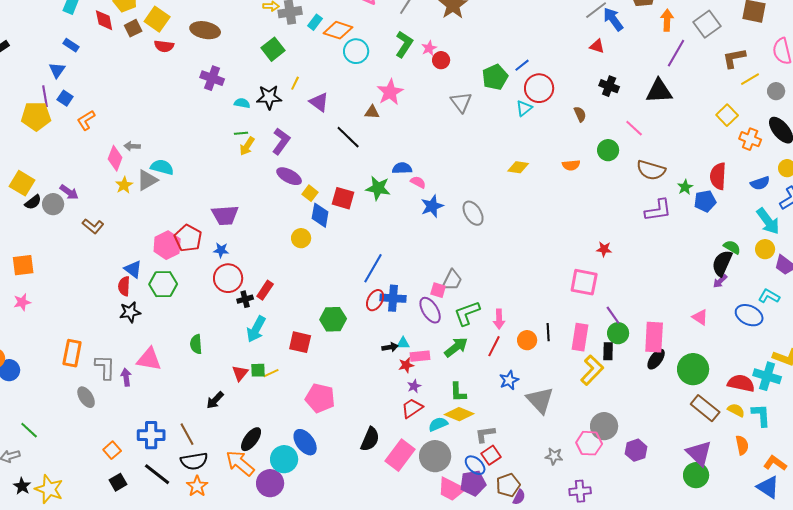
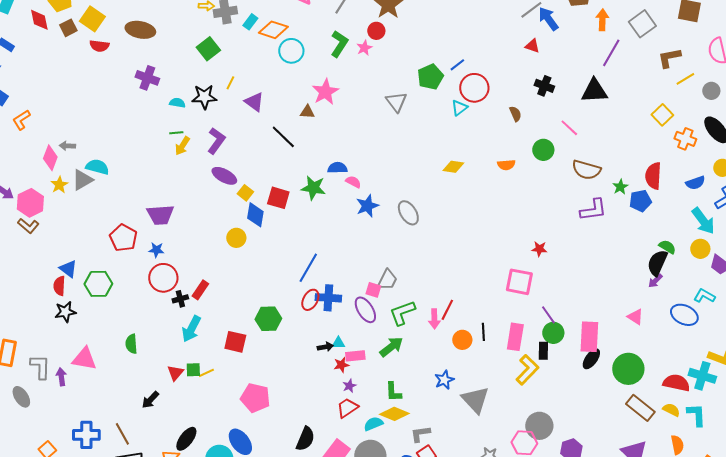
red circle: (441, 60) -> (376, 31), moved
pink hexagon: (167, 245) -> (30, 203), moved
red line: (494, 346) -> (447, 310), moved

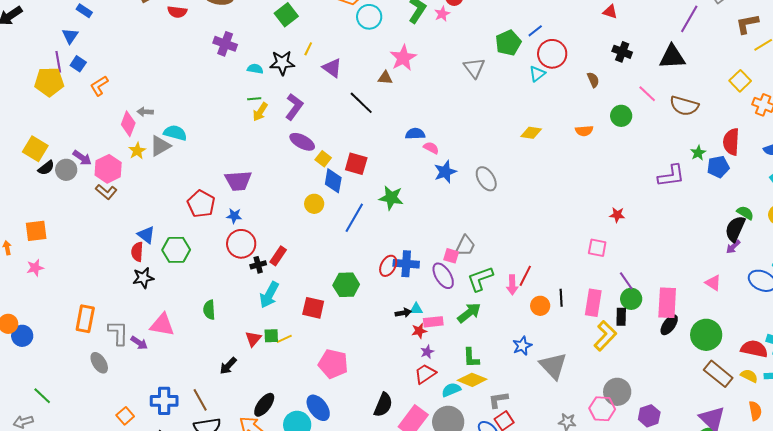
brown semicircle: (586, 170) -> (684, 106), moved
green star: (313, 188) -> (391, 198), moved
blue line: (308, 268) -> (354, 218), moved
pink square: (519, 282) -> (597, 248), size x0.7
purple arrow: (61, 377) -> (139, 343), turned 132

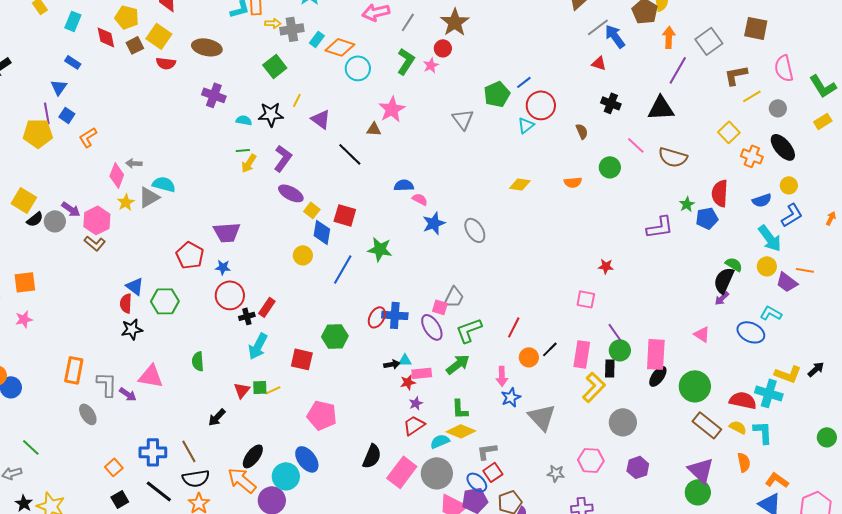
pink arrow: (512, 285) -> (502, 376), moved
black line: (561, 298) -> (550, 349), turned 48
gray circle: (617, 392) -> (623, 422), moved

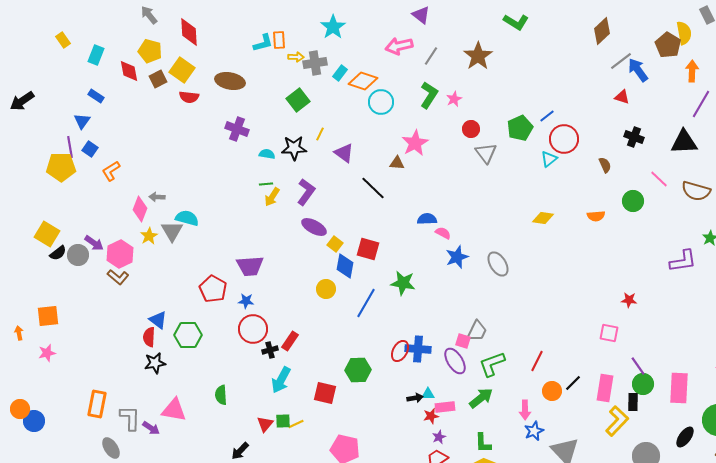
red circle: (443, 48) -> (471, 129), moved
gray triangle: (149, 197) -> (172, 231), turned -30
black ellipse: (658, 376) -> (685, 437), moved

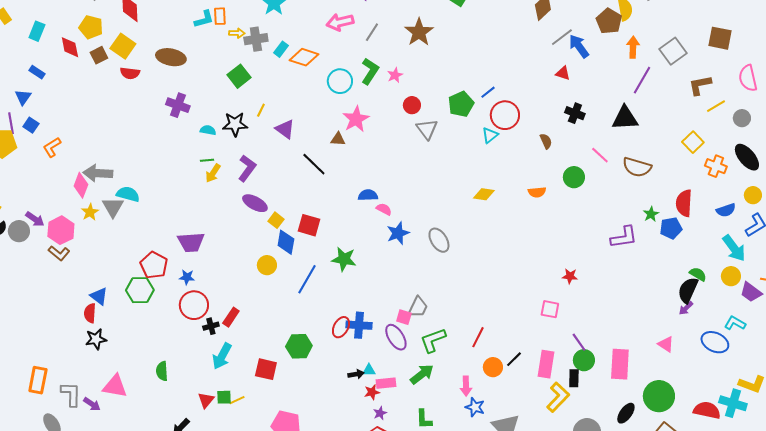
cyan circle: (381, 102) -> (340, 81), moved
gray arrow: (157, 197) -> (98, 173), size x1.8
green hexagon: (188, 335) -> (140, 290), moved
blue star: (534, 431) -> (475, 407), turned -30

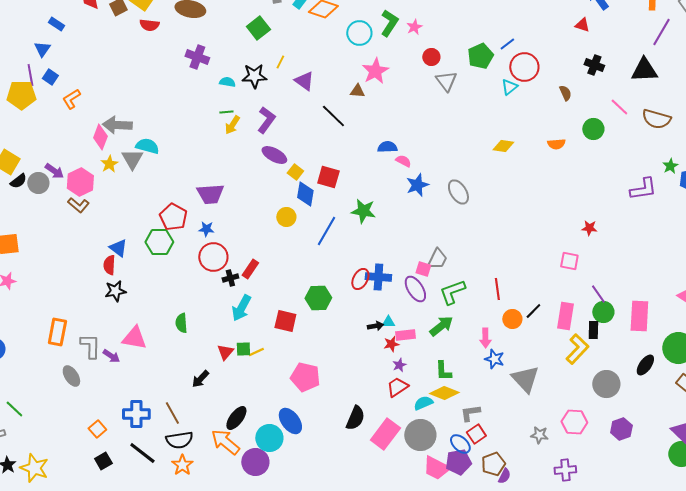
red line: (478, 337) -> (497, 289), turned -35

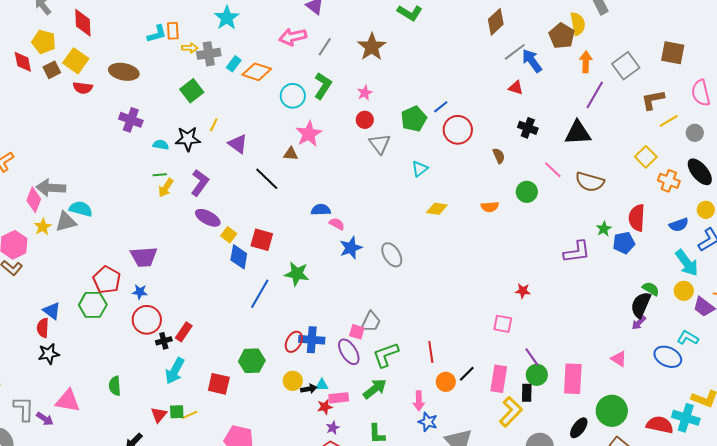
pink star: (414, 27) -> (365, 93), moved
cyan triangle: (509, 87) -> (420, 169), moved
gray triangle: (132, 159) -> (66, 222), turned 45
yellow circle: (286, 217) -> (293, 381), moved

